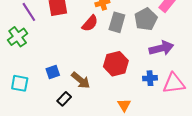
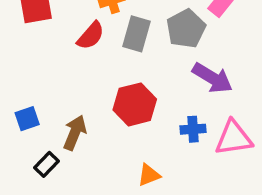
purple arrow: (161, 48) -> (212, 78), turned 45
brown arrow: (81, 80) -> (75, 133), turned -108
orange triangle: (124, 105) -> (149, 175), turned 40

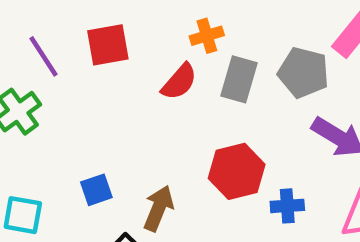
gray pentagon: (186, 29) -> (303, 73), turned -30
blue cross: (193, 129) -> (287, 206), moved

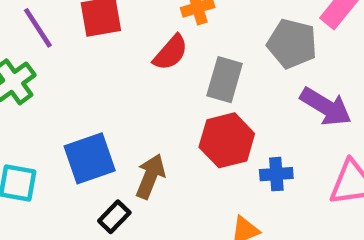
gray rectangle: (239, 79) -> (225, 80), moved
blue square: (96, 190) -> (90, 158), size x1.6

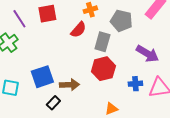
gray pentagon: (292, 44) -> (121, 21), moved
blue cross: (276, 174) -> (135, 84), moved
brown arrow: (150, 176) -> (69, 85), turned 66

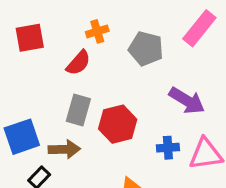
gray rectangle: (102, 42) -> (78, 110), moved

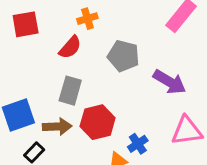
gray pentagon: (146, 49) -> (123, 56), moved
red hexagon: (118, 124) -> (98, 122), moved
blue cross: (168, 148) -> (138, 144), moved, turned -30

